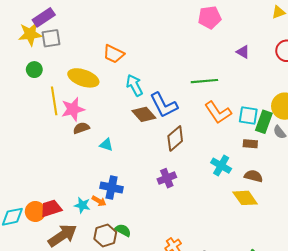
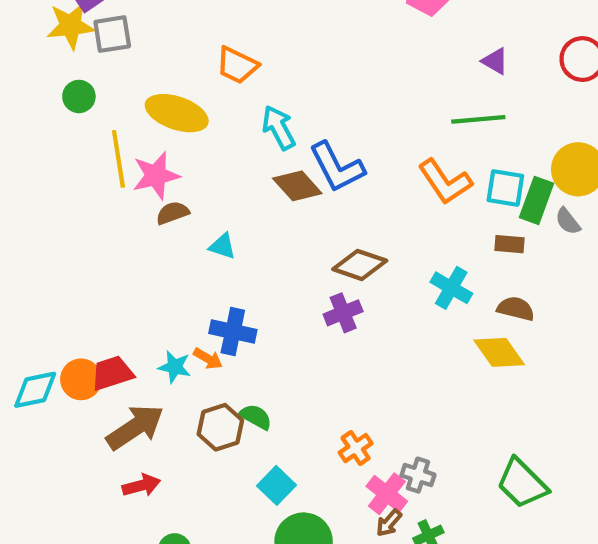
green line: (204, 81) -> (478, 119), moved
brown diamond: (175, 138) -> (360, 265), moved, turned 60

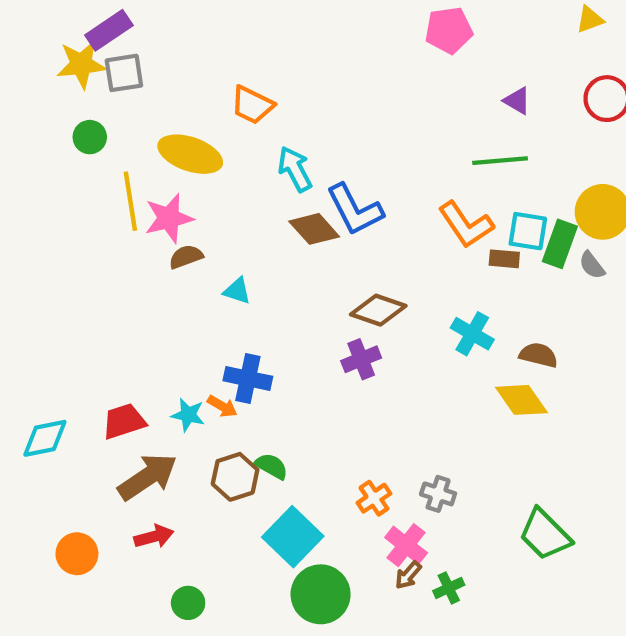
brown rectangle: (510, 244) -> (504, 259), moved
orange circle: (81, 379) -> (77, 554), moved
gray cross: (418, 475) -> (438, 494), moved
cyan square: (277, 485) -> (293, 537), size x1.5

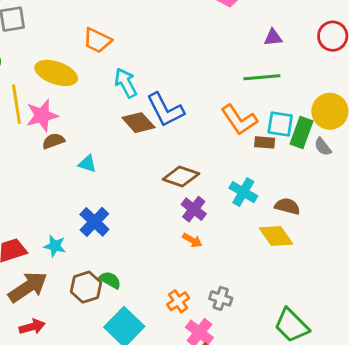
purple triangle: (517, 101) -> (273, 38), turned -36
purple cross: (361, 359) -> (194, 209), moved, turned -30
blue cross: (248, 379) -> (94, 222), turned 32
orange arrow: (222, 406) -> (192, 240), moved

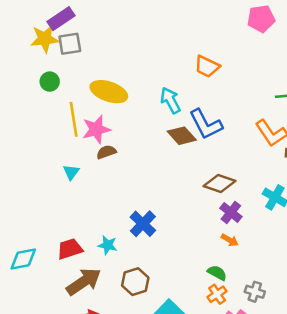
orange trapezoid: (97, 40) -> (207, 66), moved
cyan triangle: (87, 164) -> (71, 172), moved, turned 48
green semicircle: (110, 280) -> (217, 273), moved

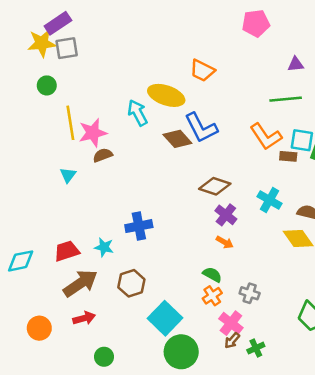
yellow ellipse: (109, 92) -> (166, 95), moved
cyan arrow: (170, 100) -> (138, 113), moved
blue cross: (143, 224) -> (139, 226), turned 35

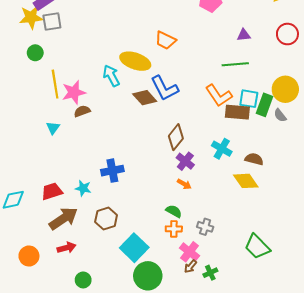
brown rectangle: (288, 156) -> (237, 112), size x1.6
brown diamond: (215, 186) -> (176, 137), turned -70
orange cross: (212, 296) -> (174, 229), turned 35

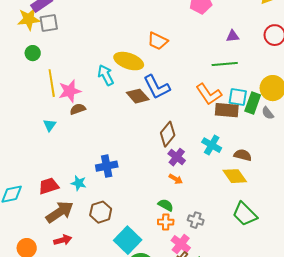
green trapezoid: (257, 247) -> (245, 214), moved

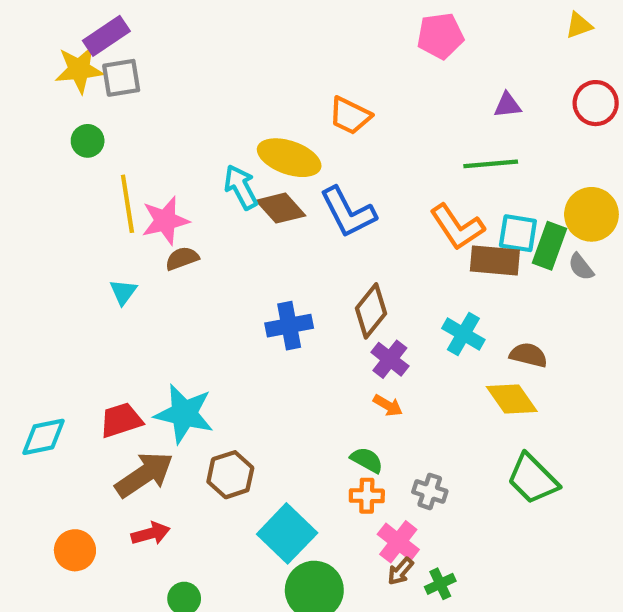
brown diamond: (138, 96) -> (281, 208), moved
blue cross: (107, 166) -> (289, 326), moved
cyan star: (79, 183) -> (184, 414), size x1.8

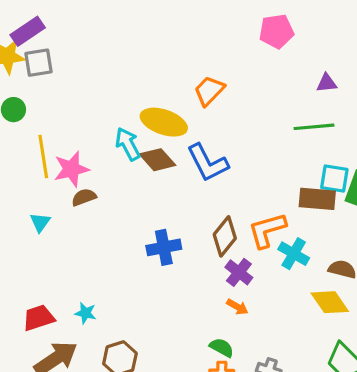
orange trapezoid: (350, 116) -> (209, 91), turned 108
orange L-shape: (457, 227) -> (267, 230), moved, turned 108
cyan star: (184, 414) -> (85, 313), size x0.5

